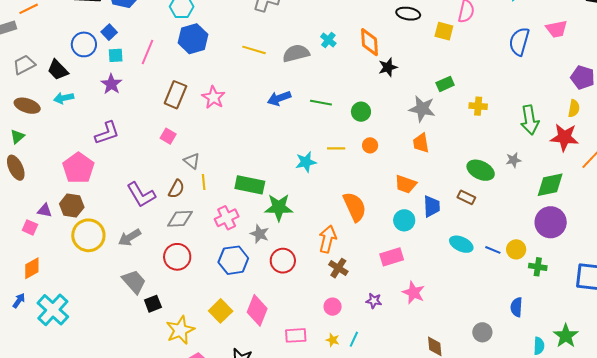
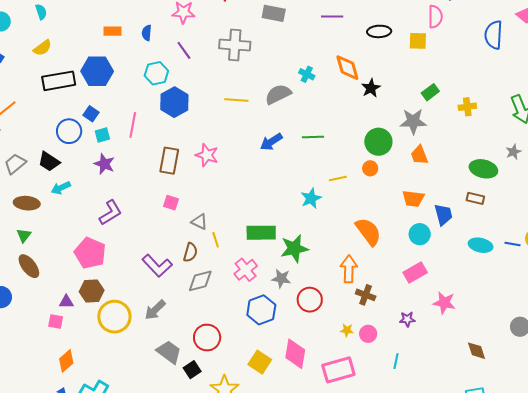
green circle: (361, 112) -> (378, 142), moved, size x1.4
red circle: (177, 257) -> (207, 338), moved
pink rectangle: (296, 335) -> (338, 370), size x1.5
yellow star: (333, 340) -> (347, 330), moved

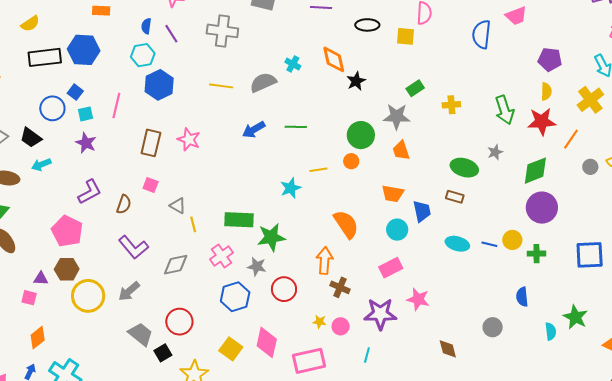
blue semicircle: (147, 33) -> (146, 26), moved
brown semicircle: (190, 252) -> (124, 204), moved
purple star: (407, 319) -> (380, 314), size x2.0

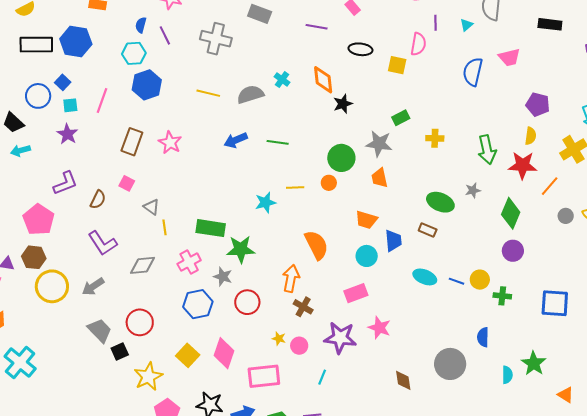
green diamond: (535, 171) -> (511, 213), turned -52
purple circle: (542, 208) -> (513, 251), size x0.7
gray circle: (493, 327) -> (450, 364), size x1.6

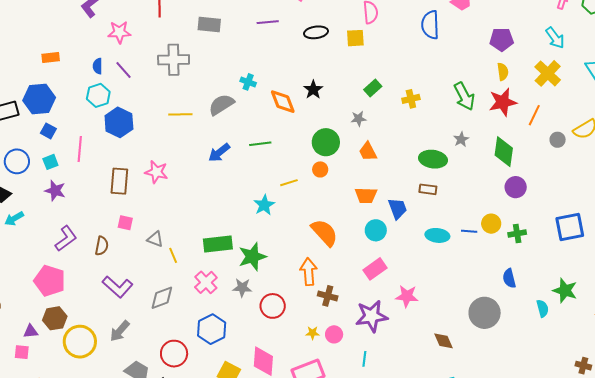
orange diamond: (323, 80) -> (283, 102), moved
blue square: (63, 82) -> (48, 131), moved
gray star: (379, 144) -> (358, 119), size x0.6
blue hexagon: (198, 304) -> (212, 329), moved

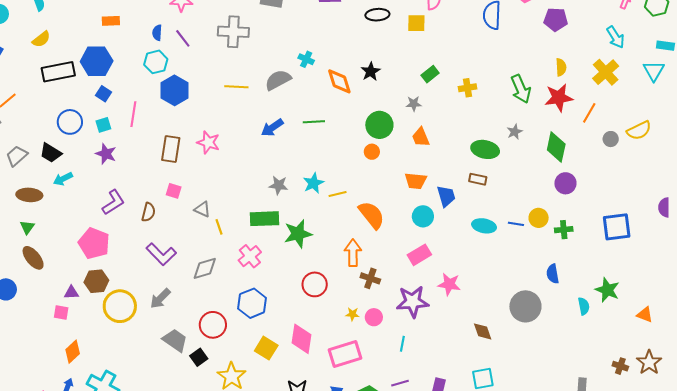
purple pentagon: (502, 39) -> (556, 20), moved
yellow line: (289, 183) -> (338, 194), moved
gray star: (242, 288) -> (278, 185), moved

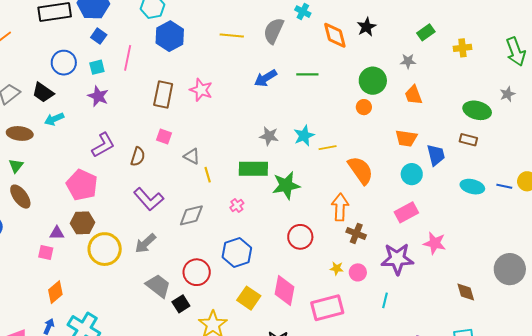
gray semicircle: (278, 80) -> (274, 31), turned -40
pink cross: (250, 256) -> (237, 205), size x0.6

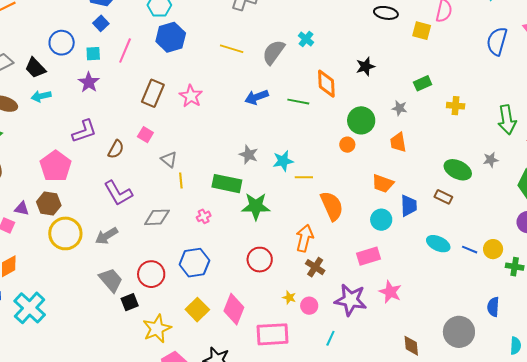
orange diamond: (335, 35) -> (326, 84), moved

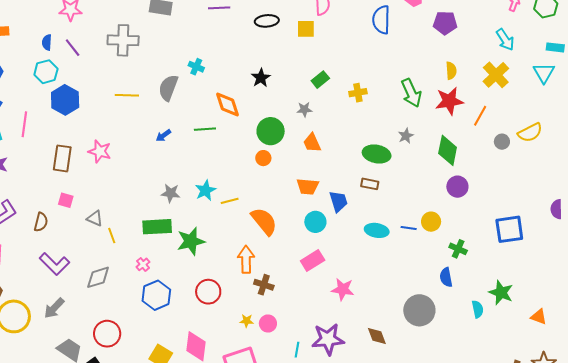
blue arrow: (256, 97) -> (163, 136), size x0.7
blue hexagon: (194, 263) -> (156, 295), moved
green cross: (515, 267) -> (458, 249), moved, turned 30
purple star: (351, 300) -> (328, 339), moved

